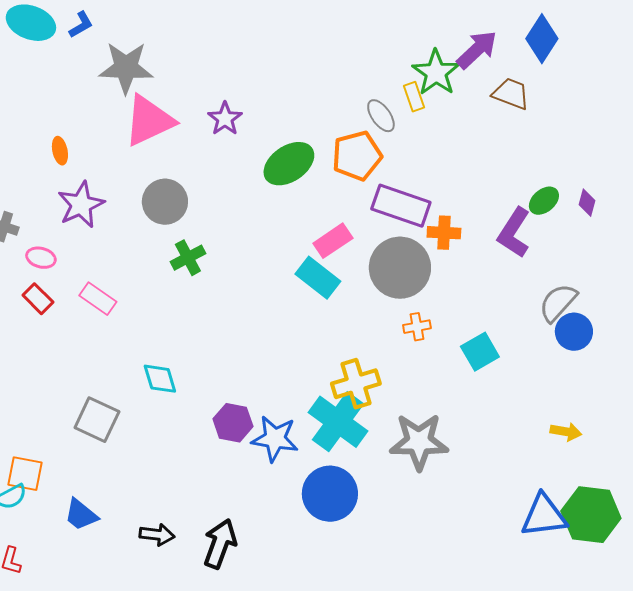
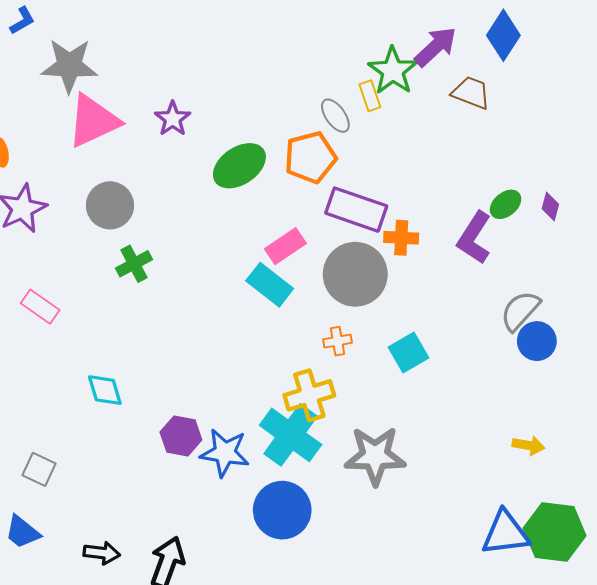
orange cross: (417, 327) -> (337, 341), moved
cyan square: (480, 352) -> (408, 353), moved
gray square: (97, 420) -> (39, 469), moved, size x0.7

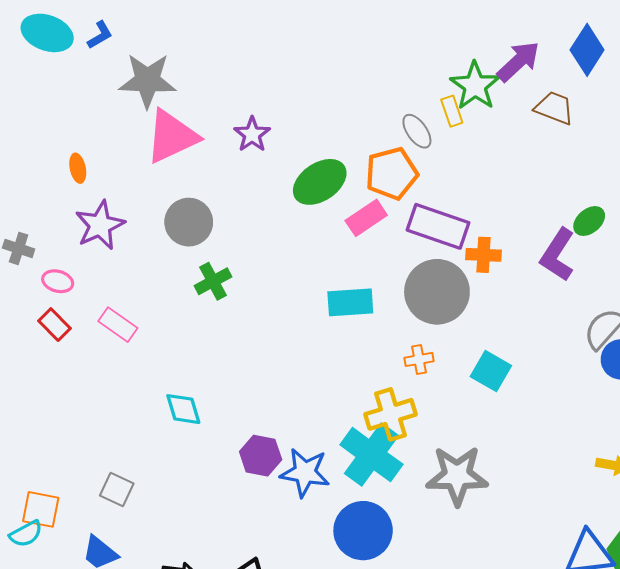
pink rectangle: (285, 246) -> (366, 218), moved
cyan rectangle: (270, 285) -> (350, 302), turned -42
cyan square: (408, 353) -> (491, 371), turned -30

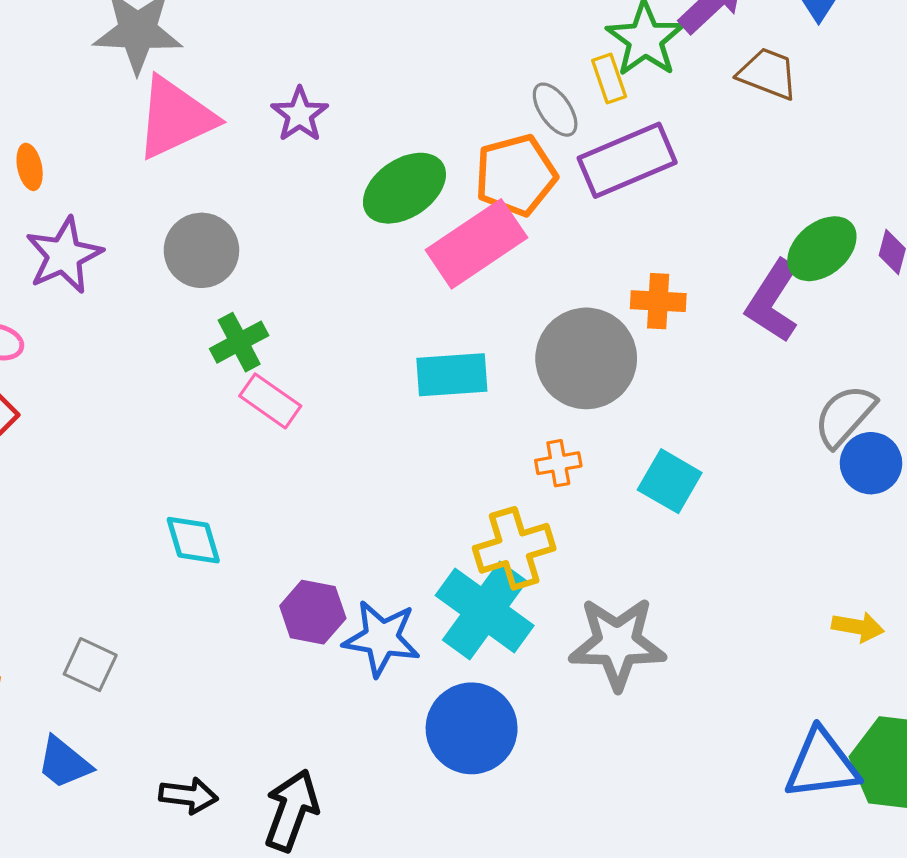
pink rectangle: (366, 218) -> (476, 244), size x1.5
green ellipse: (589, 221) -> (822, 249), size x1.4
purple rectangle: (438, 226) -> (627, 160), moved, turned -42
pink rectangle: (118, 325) -> (270, 401), moved

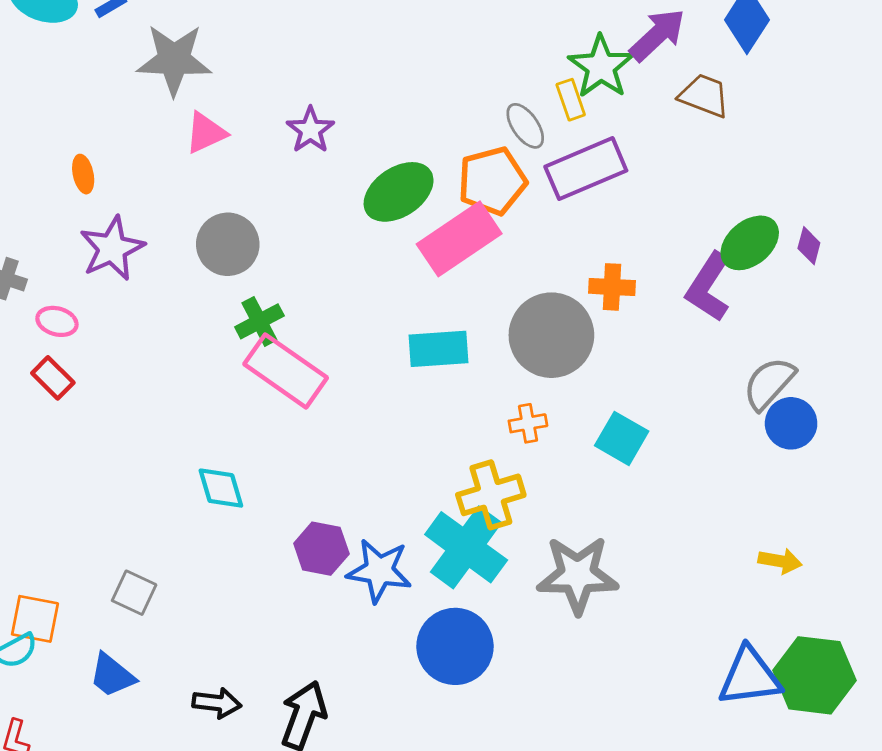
pink triangle: (175, 118) -> (206, 133), size x0.6
pink rectangle: (270, 401) -> (286, 371), size x1.6

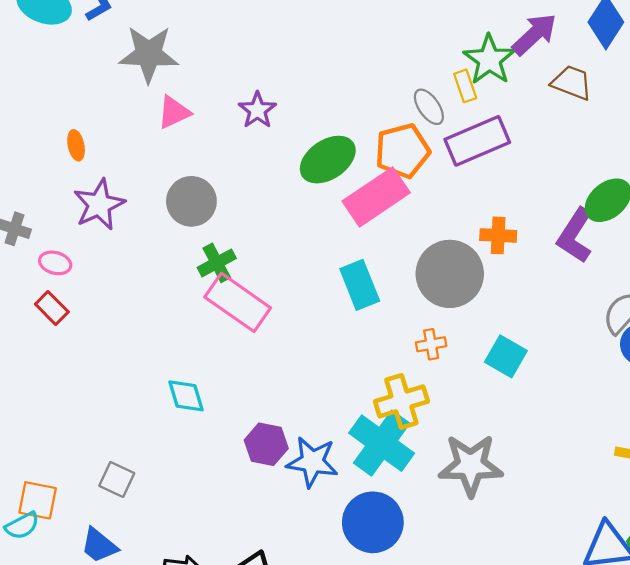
cyan rectangle: (438, 349) -> (360, 285), turned 72

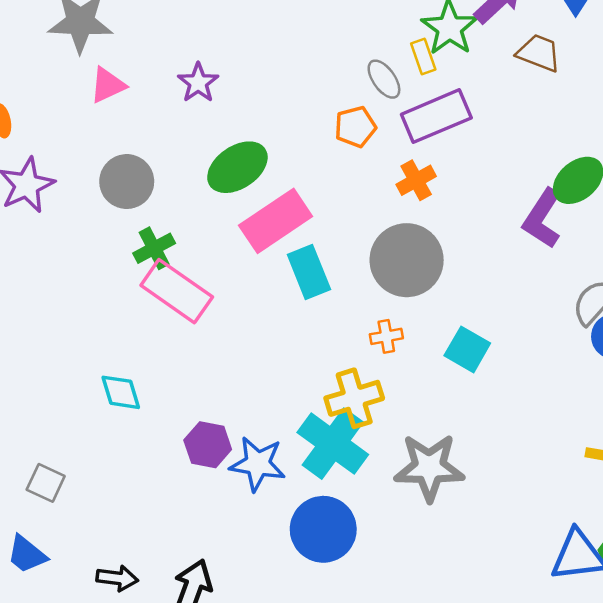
orange pentagon: (403, 151) -> (355, 127), size x0.7
green ellipse: (328, 160) -> (237, 167), moved
pink rectangle: (376, 197) -> (276, 221), moved
orange cross: (498, 235) -> (416, 180), moved, turned -32

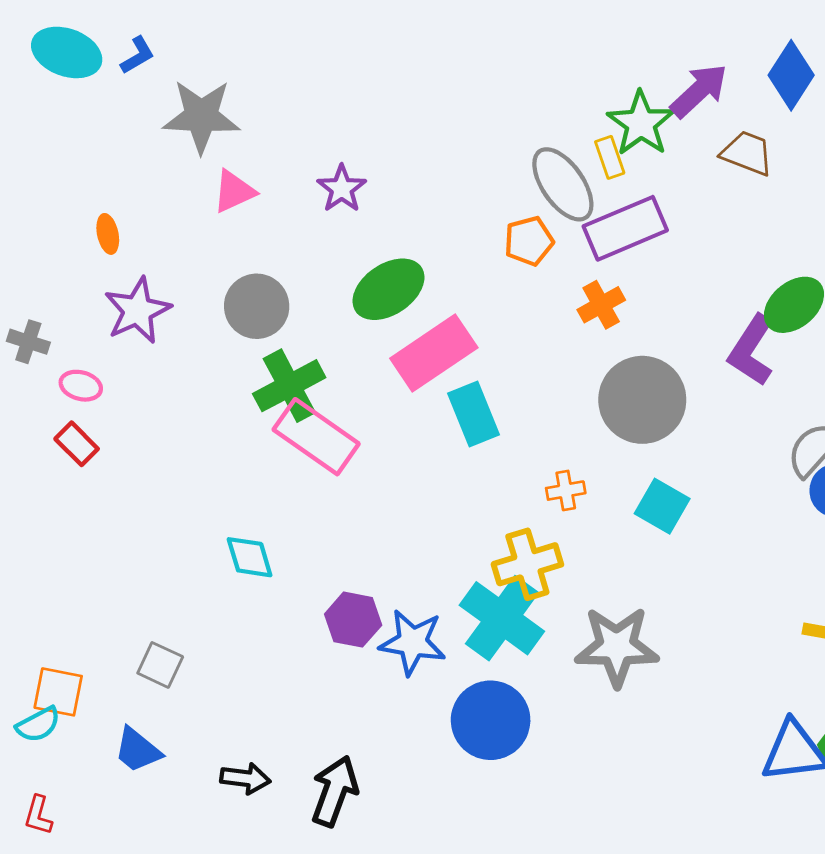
gray ellipse: (384, 79) -> (563, 184), size x1.6
green cross: (154, 248) -> (289, 386), size x1.4
gray circle: (407, 260) -> (642, 400), moved

